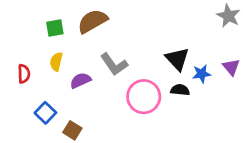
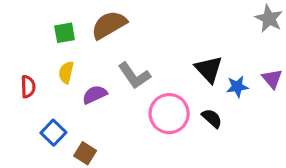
black semicircle: (180, 90) -> (212, 118), moved, turned 36

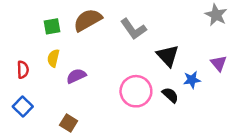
gray L-shape: (134, 76) -> (133, 29), moved
blue star: (237, 87) -> (192, 80), moved
blue square: (53, 133) -> (23, 106), moved

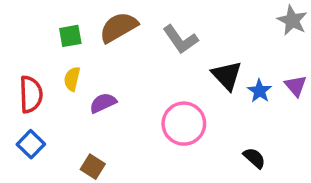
red semicircle: (23, 70) -> (31, 94), size x1.5
blue star: (192, 80) -> (260, 91), moved, turned -30
black semicircle: (170, 95) -> (254, 158), moved

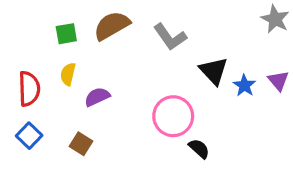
black semicircle: (254, 158) -> (199, 149), moved
brown square: (93, 167) -> (81, 144), moved

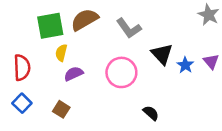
green square: (66, 34) -> (50, 26), size x1.6
yellow semicircle: (68, 74) -> (61, 53), moved
pink circle: (173, 116) -> (121, 72), moved

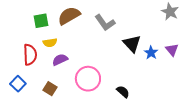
green square: (50, 26) -> (41, 21), size x0.7
yellow semicircle: (61, 53) -> (50, 43), turned -112
red semicircle: (22, 68) -> (30, 55), moved
pink circle: (121, 72) -> (88, 79), moved

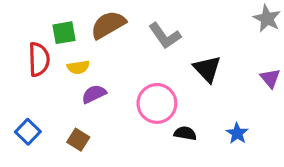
blue star: (151, 53) -> (237, 133), moved
red semicircle: (30, 55) -> (39, 59), moved
pink circle: (88, 79) -> (157, 103), moved
black semicircle: (123, 92) -> (185, 133), moved, turned -32

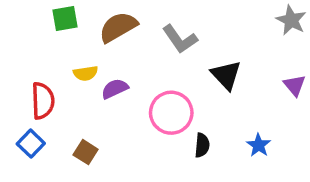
green square: (64, 33) -> (65, 18), moved
red semicircle: (39, 59) -> (43, 101), moved
purple semicircle: (94, 94) -> (115, 89), moved
black semicircle: (185, 133) -> (202, 145), turned 85

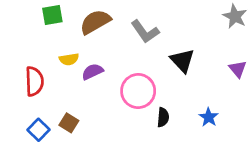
blue square: (31, 144) -> (39, 130), moved

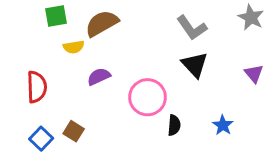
gray L-shape: (145, 32) -> (192, 28), moved
yellow semicircle: (69, 59) -> (74, 47), moved

